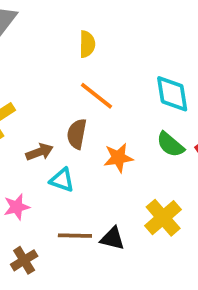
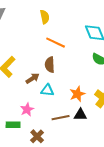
orange star: (118, 158) -> (77, 94), moved

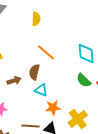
yellow semicircle: (45, 17) -> (36, 19), moved
cyan triangle: (47, 90) -> (41, 90), moved

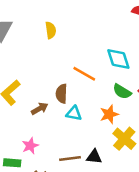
orange line: (46, 52) -> (84, 74), moved
orange star: (53, 108) -> (109, 114), moved

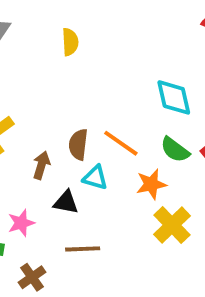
orange line: (84, 74) -> (121, 143), moved
brown arrow: (40, 109) -> (41, 165), turned -49
black triangle: (94, 157) -> (66, 202), moved

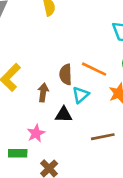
cyan triangle: (95, 178) -> (81, 95), turned -48
brown line: (83, 249) -> (103, 137), moved

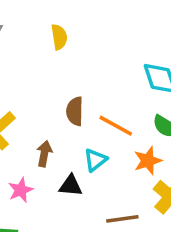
brown semicircle: (66, 75) -> (75, 111), moved
pink star: (36, 133) -> (21, 190), moved

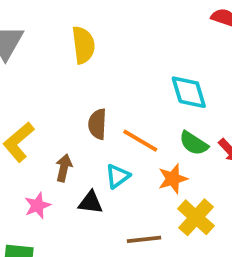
yellow semicircle: (59, 37) -> (83, 45), size x1.4

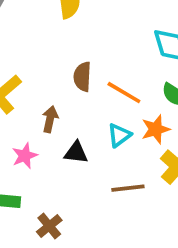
cyan triangle: (118, 176) -> (119, 135), moved

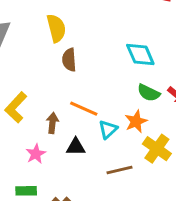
brown semicircle: (82, 77) -> (69, 60), moved
orange line: (124, 93) -> (84, 109), moved

